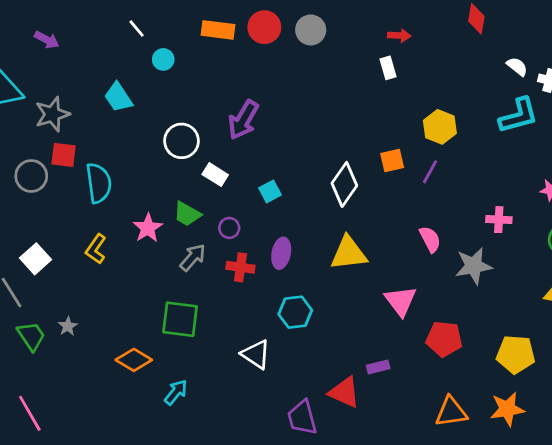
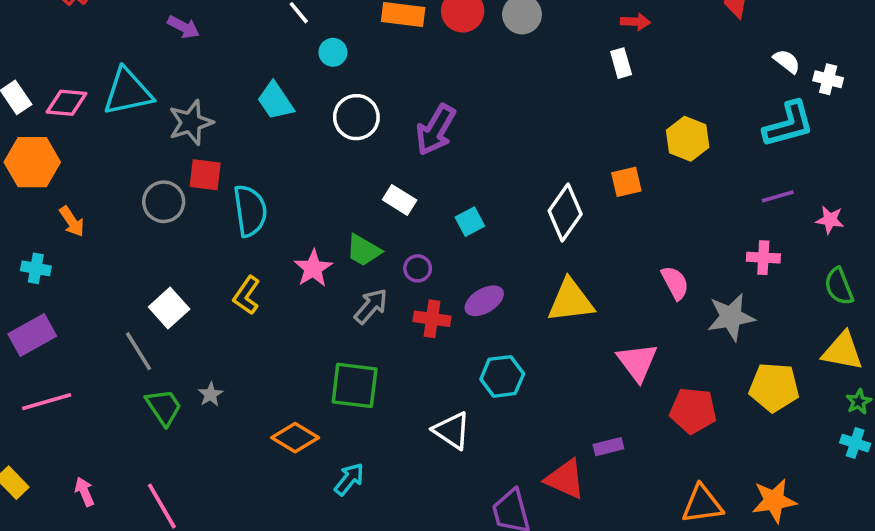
white circle: (181, 141) -> (356, 117), moved
purple line: (430, 172) -> (778, 196), moved, turned 45
purple ellipse: (281, 253) -> (484, 301), turned 48
yellow pentagon: (516, 354) -> (774, 387), moved

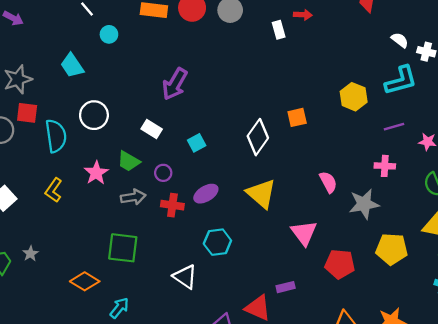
white rectangle: (621, 63) -> (279, 30), moved
white circle: (356, 117) -> (94, 115), moved
yellow hexagon: (688, 139) -> (354, 97), moved
yellow triangle: (571, 301) -> (261, 194), turned 48
gray arrow: (371, 306) -> (133, 197), turned 40

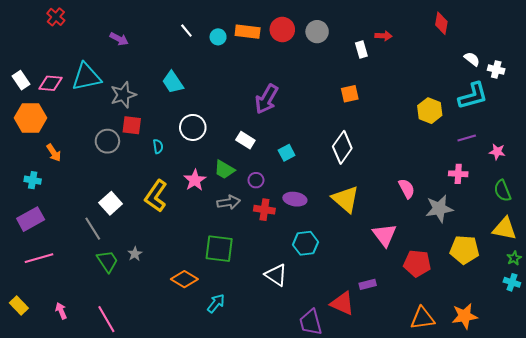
cyan circle: (109, 34) -> (218, 37), moved
orange square: (297, 117) -> (350, 94), moved
cyan semicircle: (56, 136) -> (158, 146), size x0.5
yellow L-shape: (54, 190) -> (156, 196), size x1.4
purple ellipse: (206, 194) -> (295, 199), turned 40

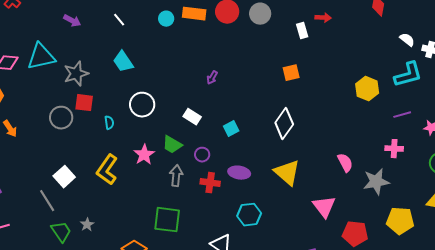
white line: (186, 31) -> (119, 20), moved
purple arrow: (267, 99) -> (212, 78), size x0.5
gray arrow: (229, 202) -> (176, 176), turned -75

